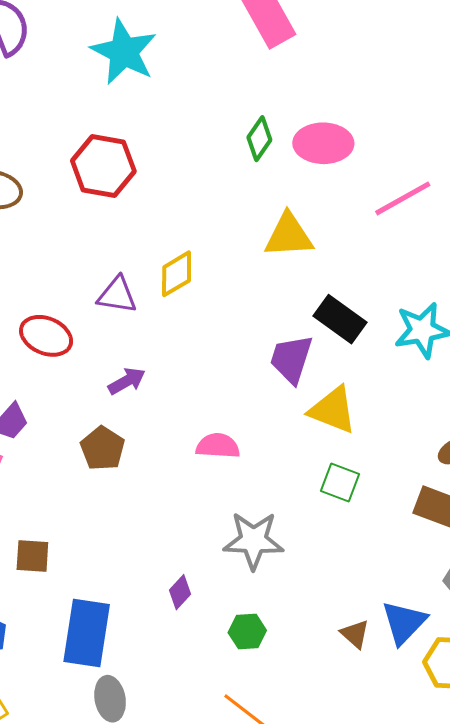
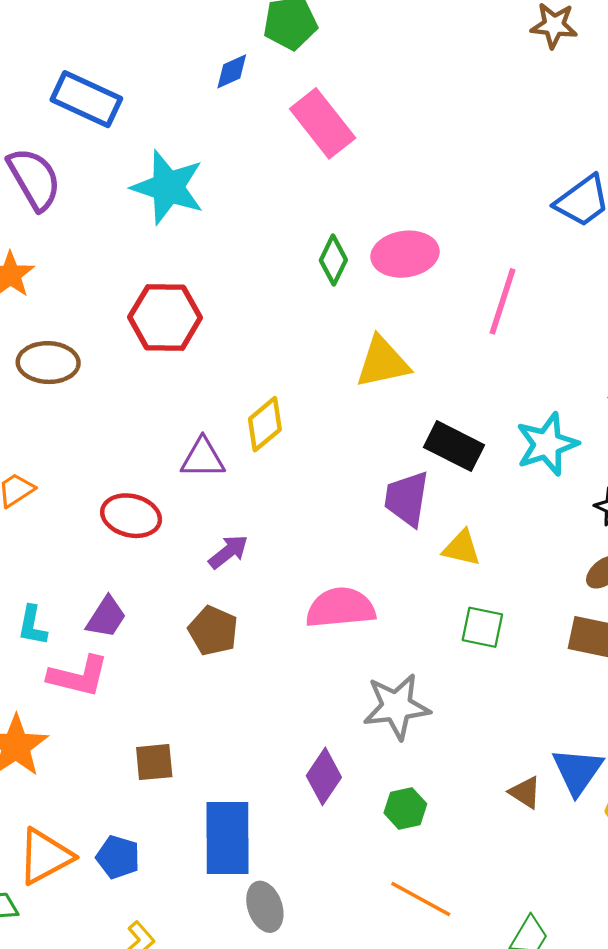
pink line: (403, 198) -> (503, 301), turned -34
yellow triangle: (333, 410) -> (462, 548), size x0.7
pink semicircle: (218, 446) -> (341, 608), size x1.4
purple diamond: (180, 592) -> (324, 776), size x1.4

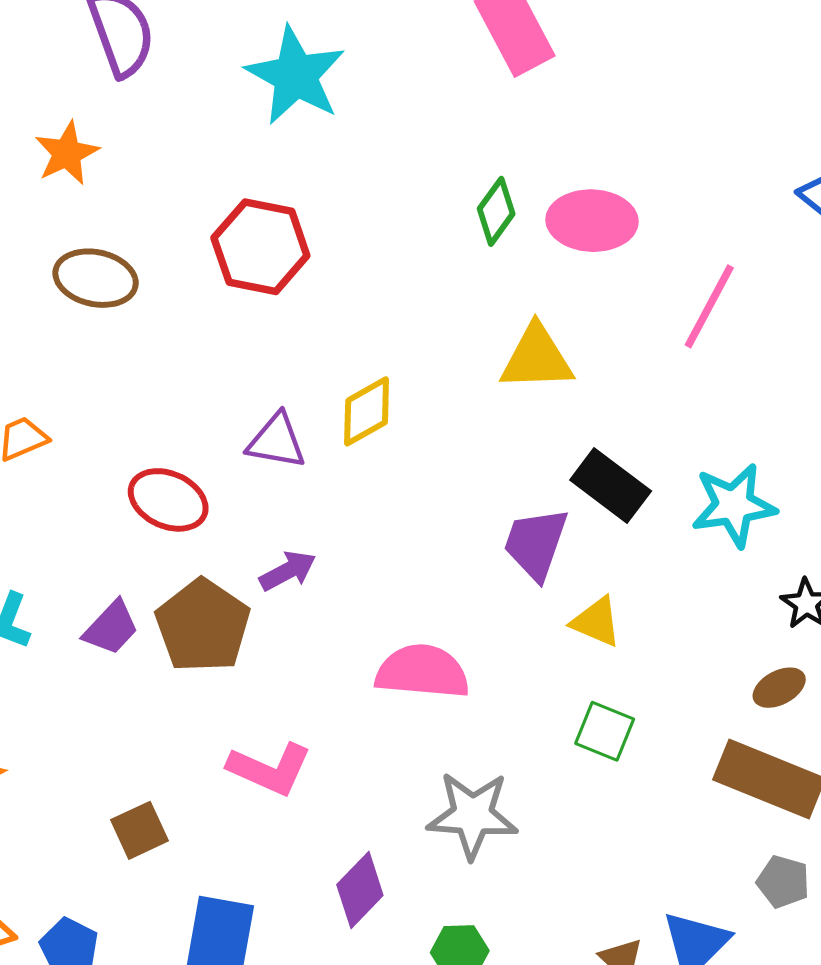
brown pentagon: (213, 631) -> (203, 626), moved, size x1.4
pink L-shape: (78, 676) -> (270, 769), moved
brown square: (154, 762) -> (140, 830), turned -30

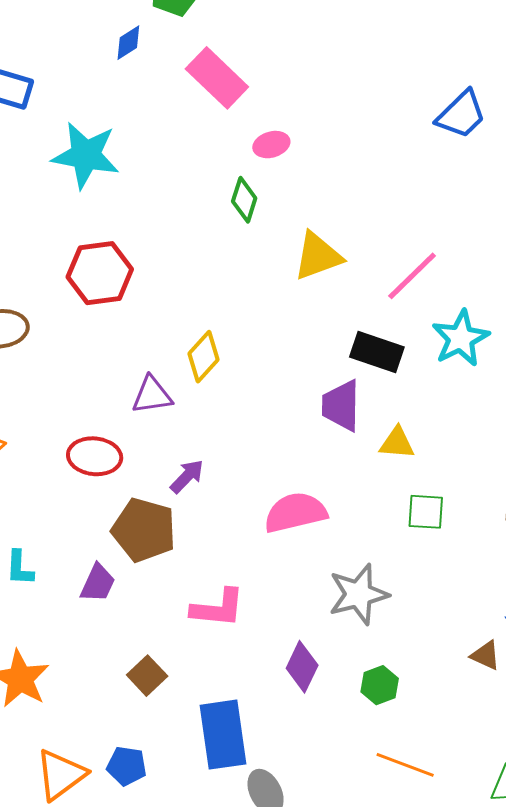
pink ellipse: (592, 221) -> (271, 145), moved, size x0.6
pink line: (709, 306) -> (412, 276), moved, turned 36
yellow triangle: (537, 358) -> (318, 256), moved
purple trapezoid: (111, 628) -> (98, 583), moved

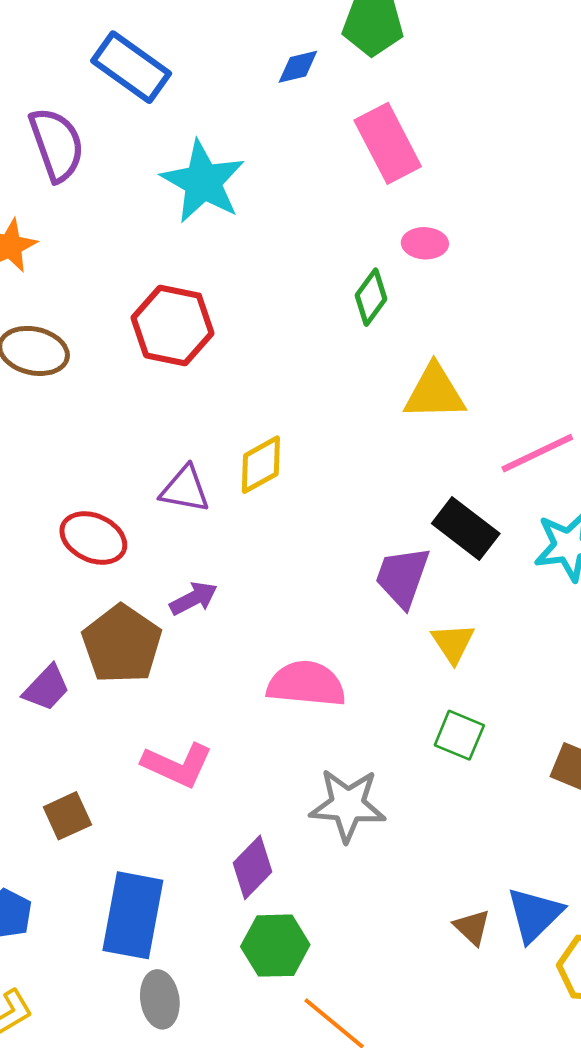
yellow triangle: (397, 443) -> (453, 643), turned 33
green hexagon: (380, 685) -> (275, 946), moved, size x1.4

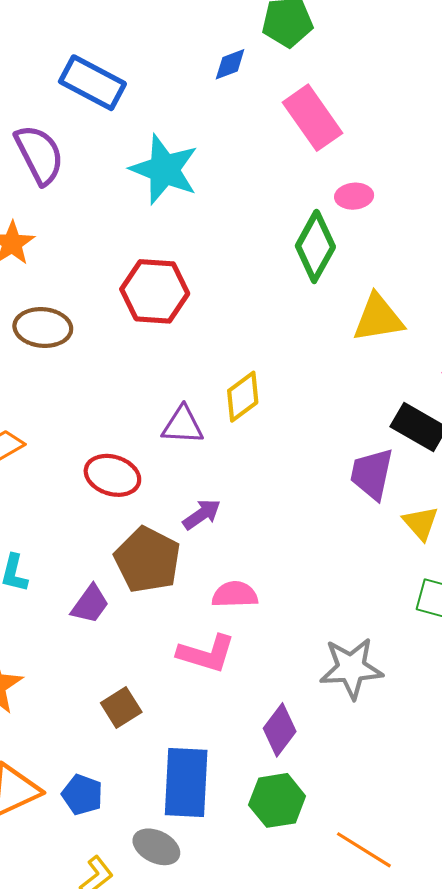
green diamond: (371, 297) -> (315, 246), size x1.5
pink semicircle: (306, 684) -> (235, 595), moved, size x0.7
green hexagon: (275, 946) -> (277, 800), moved
gray ellipse: (160, 999) -> (156, 847), moved, turned -48

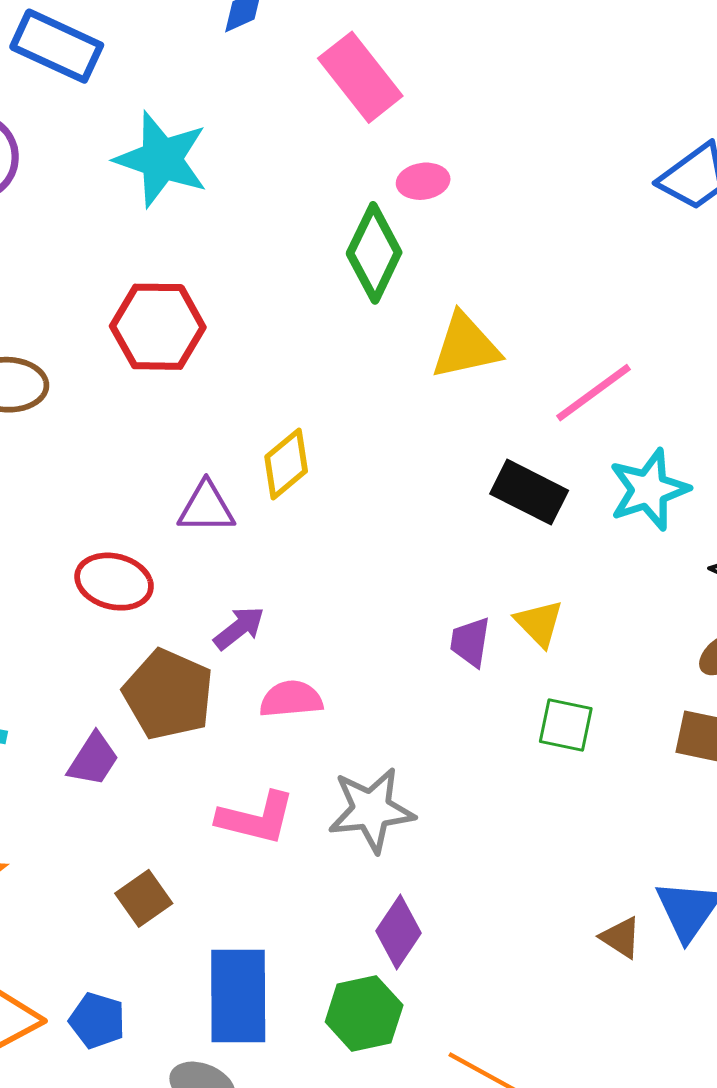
purple trapezoid: (372, 474) -> (470, 642), moved, size x0.7
pink semicircle: (235, 595) -> (291, 699), moved
gray star: (351, 668) -> (371, 810), moved
purple diamond: (280, 730) -> (398, 932), moved

